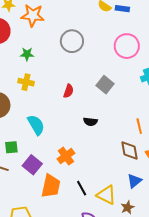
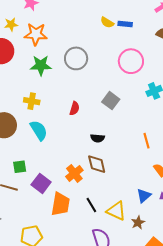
green star: (27, 54) -> (41, 65), moved, size x1.5
cyan semicircle: (36, 125) -> (39, 130), moved
brown diamond: (129, 150) -> (97, 164), moved

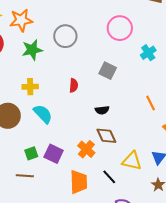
purple square: (41, 183) -> (54, 154), moved
yellow triangle: (116, 211) -> (132, 161), moved

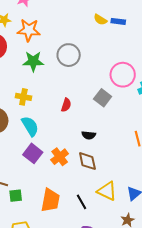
pink circle: (120, 28) -> (123, 75), moved
orange cross: (86, 149) -> (60, 157), moved
green square: (31, 153) -> (16, 196), moved
purple square: (54, 154) -> (33, 153), moved

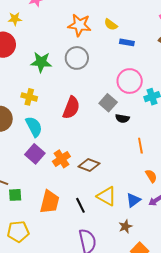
blue rectangle: (118, 21) -> (127, 42), moved
orange star: (29, 30) -> (80, 25), moved
red semicircle: (66, 105) -> (71, 108), size x1.6
black semicircle: (89, 135) -> (122, 118), moved
brown diamond: (87, 161) -> (89, 165), turned -60

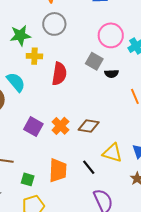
yellow cross: (29, 97) -> (34, 56), moved
cyan semicircle: (34, 127) -> (16, 82), moved
green square: (15, 195) -> (28, 179), moved, turned 32

